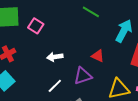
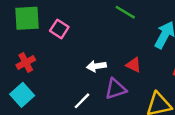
white arrow: (55, 57) -> (96, 66), moved

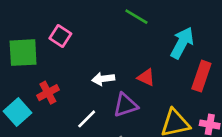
green square: (27, 18) -> (23, 53), moved
red cross: (26, 63) -> (48, 93), moved

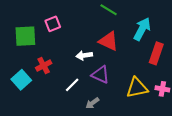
pink square: (60, 36) -> (53, 24), turned 35
red triangle: (146, 77) -> (109, 41), moved, size x1.5
purple triangle: (125, 105) -> (100, 75), turned 42

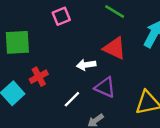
pink square: (53, 24) -> (61, 16), moved

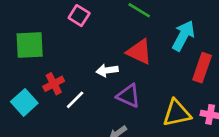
pink square: (61, 16) -> (79, 16), turned -36
white line: (72, 99) -> (75, 100), moved

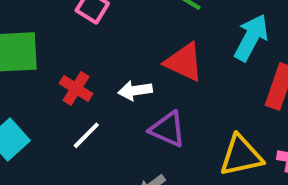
red cross: (54, 84) -> (76, 88), moved, turned -30

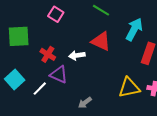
purple triangle: (168, 129) -> (59, 74), moved
white line: (86, 135) -> (40, 89), moved

